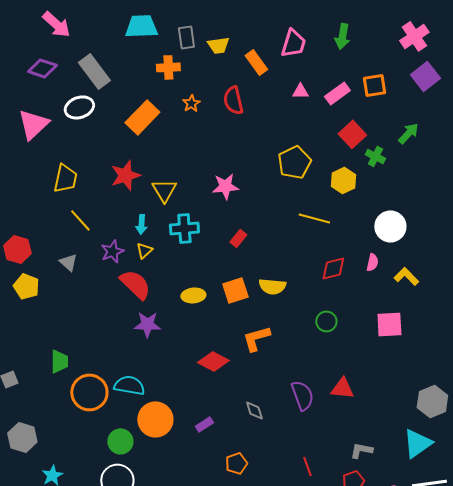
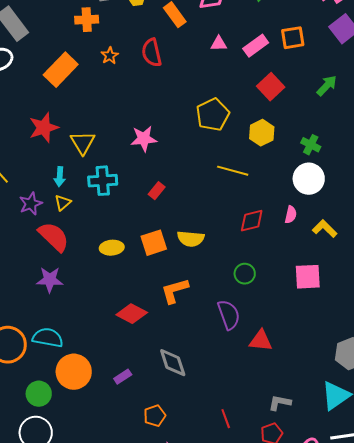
green cross: (375, 156) -> (311, 145), moved
purple star: (147, 324) -> (50, 280), moved
purple semicircle: (302, 395) -> (229, 315), moved
gray diamond: (254, 410) -> (173, 363), size x1.5

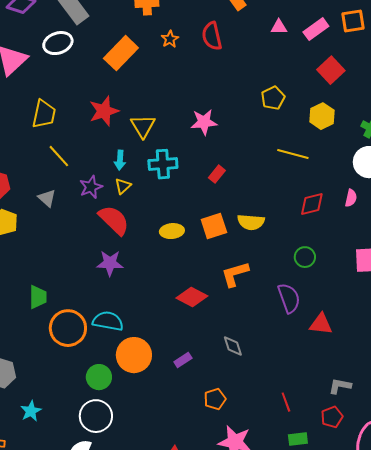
yellow pentagon: (213, 115) -> (273, 98), size x0.7
gray diamond: (173, 363) -> (233, 346), size x0.7

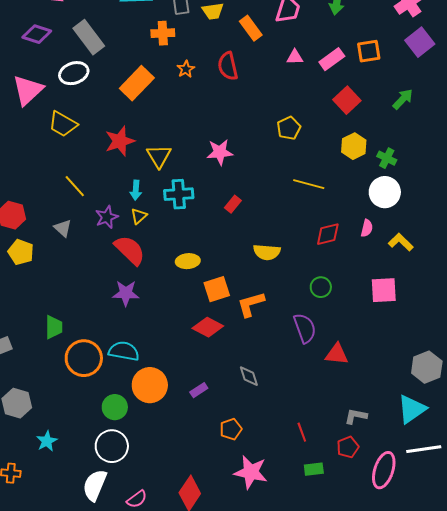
yellow trapezoid: (44, 114) -> (63, 124), moved, turned 108
yellow hexagon: (322, 116) -> (354, 146), moved
orange square: (214, 226) -> (217, 289), moved

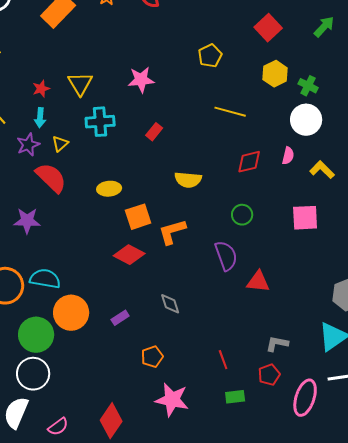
red star: (120, 141) -> (41, 89), moved, size x0.6
cyan arrow: (136, 190) -> (40, 118), moved
purple star: (126, 293) -> (27, 221), moved
green circle: (115, 407) -> (36, 335), size x1.4

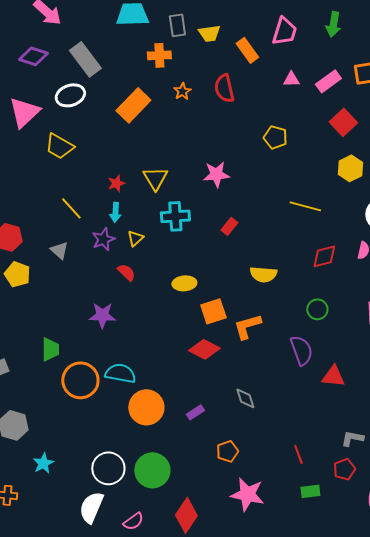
yellow pentagon: (210, 56) -> (275, 137), moved, turned -30
red semicircle: (51, 178) -> (126, 272), size x0.6
green circle: (36, 335) -> (152, 470), moved

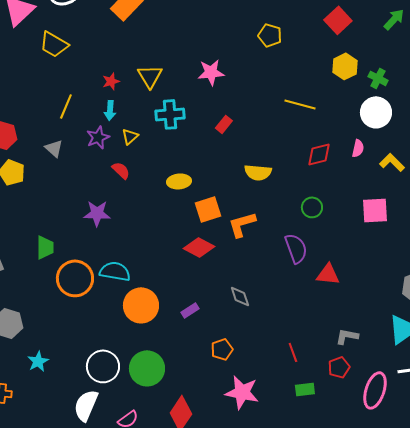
yellow line: (71, 208) -> (66, 106), turned 65

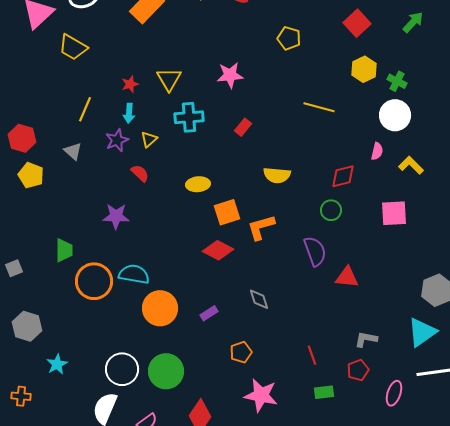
red diamond: (319, 154) -> (343, 176), moved
pink ellipse: (375, 390) -> (394, 393), size x0.7

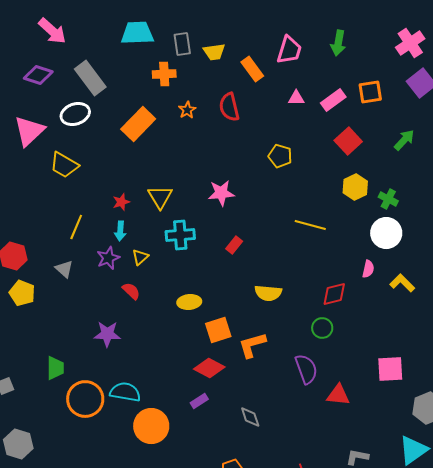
pink square: (394, 213) -> (390, 369), moved
purple rectangle: (209, 313) -> (199, 401), moved

